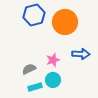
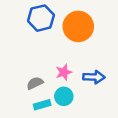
blue arrow: (81, 54) -> (94, 77), moved

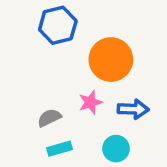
orange circle: (78, 26) -> (111, 60), moved
cyan circle: (64, 96) -> (116, 149), moved

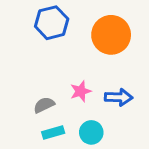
orange circle: (111, 60) -> (111, 35), moved
cyan circle: (116, 149) -> (91, 132), moved

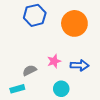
cyan rectangle: (53, 132) -> (17, 89), moved

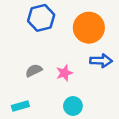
blue arrow: (80, 65) -> (101, 61), moved
gray semicircle: (30, 70) -> (34, 71), moved

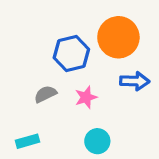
blue hexagon: (41, 18) -> (71, 54), moved

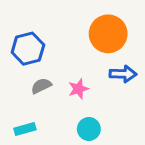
blue hexagon: (71, 54) -> (28, 49), moved

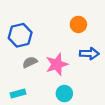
orange circle: (108, 34) -> (78, 24), size x0.6
pink star: (78, 89) -> (57, 64), size x1.5

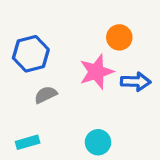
pink star: (57, 64) -> (96, 72), moved

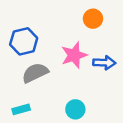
orange circle: (119, 37) -> (93, 19), moved
gray semicircle: (46, 95) -> (35, 73), size x1.5

